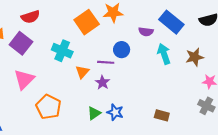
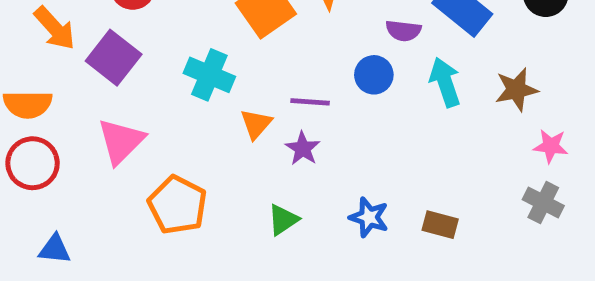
blue circle: (122, 50) -> (374, 75), moved
blue star: (115, 112) -> (369, 217), moved

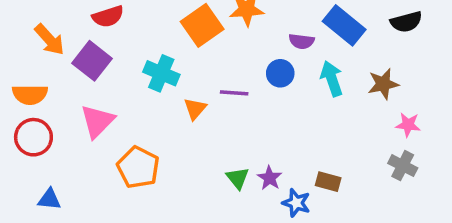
purple star: (303, 149) -> (270, 178), moved
blue star: (369, 217) -> (296, 203), moved
green triangle: (283, 220) -> (238, 178), moved, turned -35

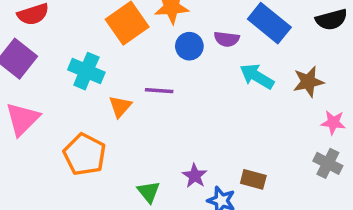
blue circle: (280, 73) -> (189, 46), moved
cyan arrow: (332, 79) -> (257, 76), turned -40
orange pentagon: (138, 167) -> (85, 154), moved
green triangle: (238, 178) -> (149, 192), moved

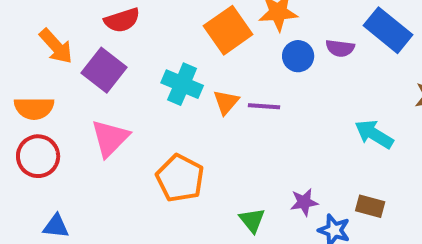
cyan arrow: (257, 76) -> (374, 134), moved
orange triangle: (120, 107) -> (226, 102), moved
purple star: (195, 176) -> (304, 202), turned 30

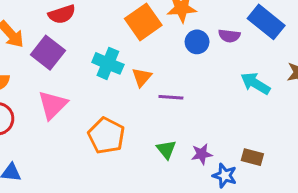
purple line: (264, 106) -> (171, 97), moved
cyan arrow: (374, 134) -> (255, 83), moved
green triangle: (252, 220) -> (166, 149), moved

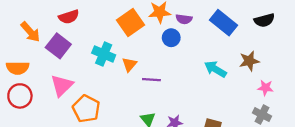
purple semicircle: (229, 36) -> (184, 19), moved
orange pentagon: (106, 136) -> (86, 109), moved

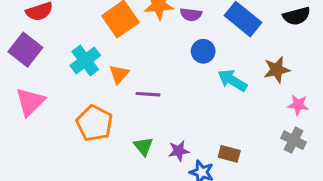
blue circle: (171, 38) -> (203, 51), moved
cyan cross: (104, 54) -> (85, 60), turned 30
orange pentagon: (86, 109) -> (94, 123), moved

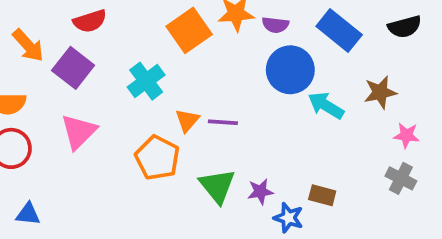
blue circle: (203, 51) -> (290, 70), size x1.6
orange triangle: (119, 74) -> (187, 120), moved
green triangle: (143, 146) -> (217, 186), size x1.5

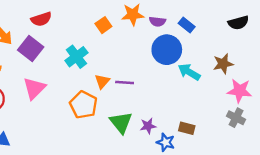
orange square: (189, 30) -> (103, 25), size x0.6
blue rectangle: (339, 30) -> (187, 25), moved, size x0.6
pink star: (406, 135) -> (239, 91), size x1.5

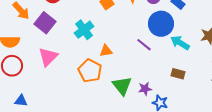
orange triangle: (102, 81) -> (106, 51), turned 40
purple line: (125, 83) -> (144, 45), moved, turned 35
brown rectangle: (187, 128) -> (178, 74), moved

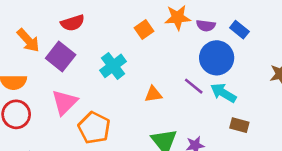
cyan arrow: (180, 43) -> (223, 93), moved
orange triangle: (106, 51) -> (153, 94), moved
orange pentagon: (90, 71) -> (94, 128), moved

